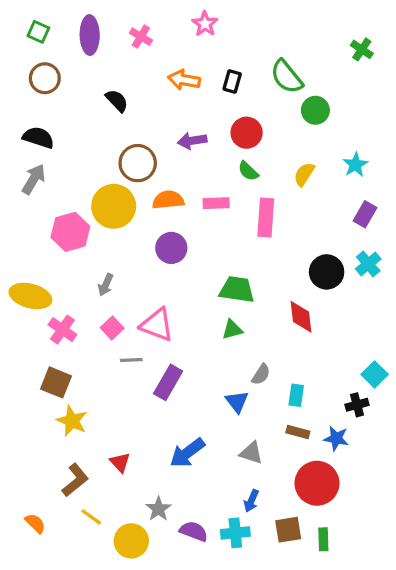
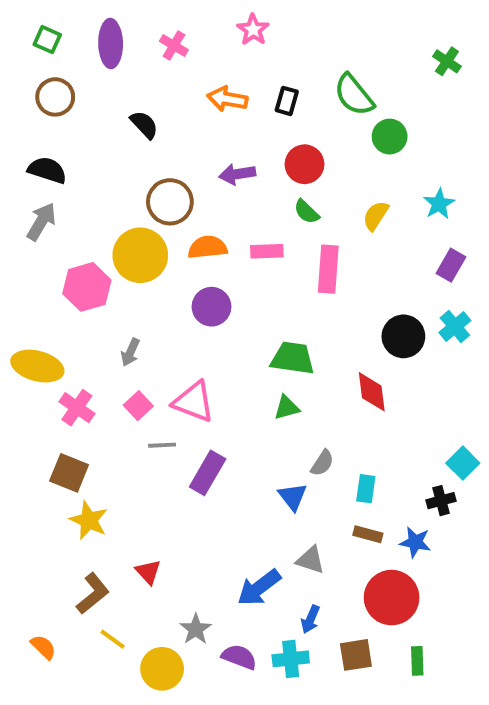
blue arrow: (187, 453) -> (259, 588), moved
green rectangle: (323, 539) -> (417, 661), moved

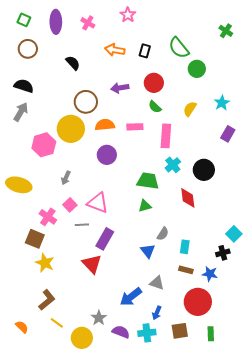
cyan cross: (455, 326) -> (173, 165), moved
pink cross: (77, 408) -> (48, 217), moved
red triangle: (148, 572) -> (92, 264), moved, size x1.5

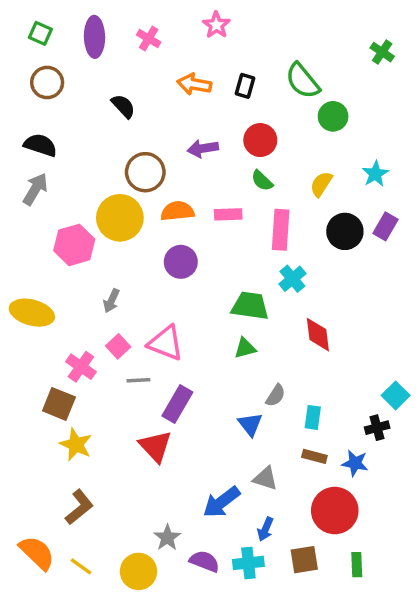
black circle: (204, 170) -> (345, 231), moved
yellow line: (57, 323) -> (81, 566), moved
orange semicircle: (22, 327) -> (37, 553), size x1.6

